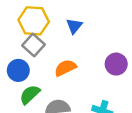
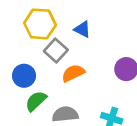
blue triangle: (74, 26) -> (82, 29), turned -42
gray square: (34, 45) -> (56, 51), moved

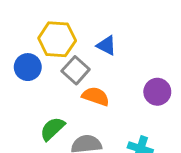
orange semicircle: (73, 73) -> (96, 96), turned 45
blue circle: (24, 76) -> (28, 67), moved

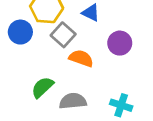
purple circle: (157, 92) -> (120, 43), moved

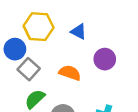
gray square: (63, 35) -> (29, 69), moved

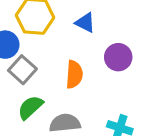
orange semicircle: (70, 73) -> (74, 74), turned 75

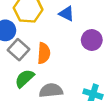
orange semicircle: (74, 74) -> (44, 53), moved

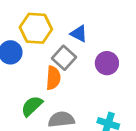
gray square: (18, 50) -> (64, 58), moved

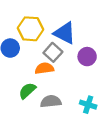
blue triangle: (79, 34) -> (65, 33), size x1.6
orange semicircle: (53, 78) -> (44, 68), turned -102

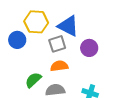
gray square: (53, 52) -> (57, 44), turned 30
orange semicircle: (44, 68) -> (59, 66), moved

